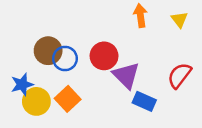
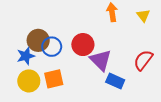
blue star: (22, 85) -> (26, 56), moved
orange square: (68, 99) -> (54, 79), turned 30

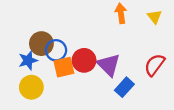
red circle: (83, 45) -> (84, 60), moved
orange square: (54, 79) -> (64, 67), moved
blue rectangle: (115, 81) -> (124, 87), turned -72

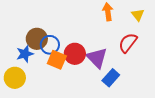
red semicircle: (155, 65) -> (128, 43), moved
orange square: (64, 67) -> (57, 60), turned 36
yellow circle: (31, 87) -> (15, 78), moved

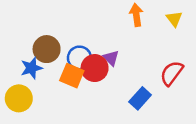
red semicircle: (128, 43) -> (172, 73), moved
blue circle: (50, 45) -> (79, 58), moved
purple triangle: (97, 58) -> (111, 58), moved, size x0.6

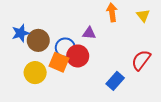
purple triangle: (111, 58) -> (89, 33), moved, turned -40
blue star: (31, 68) -> (21, 33), moved
yellow circle: (19, 98) -> (35, 73), moved

